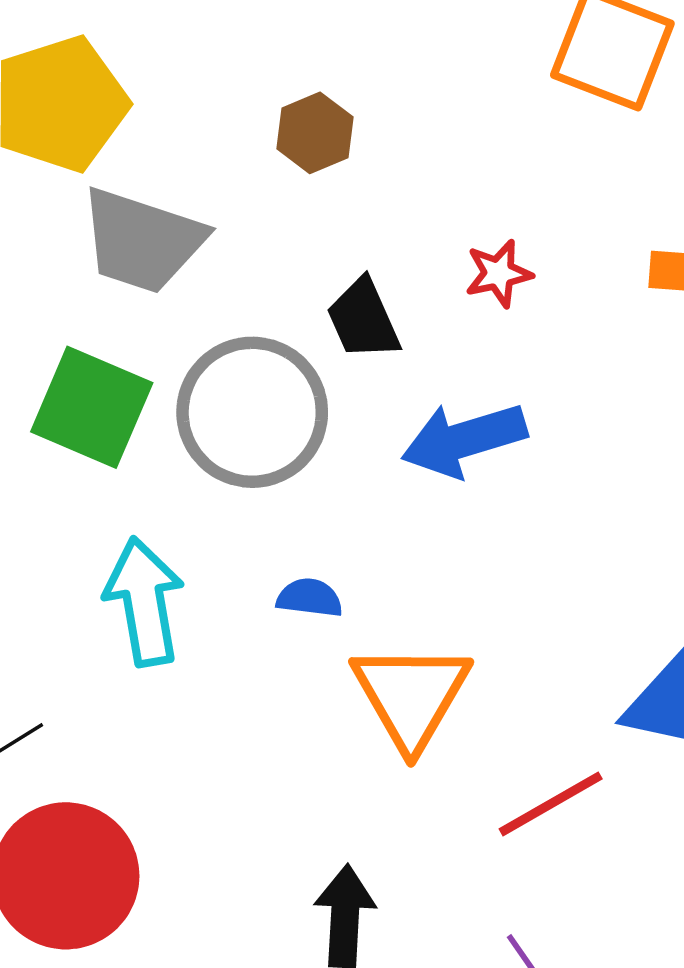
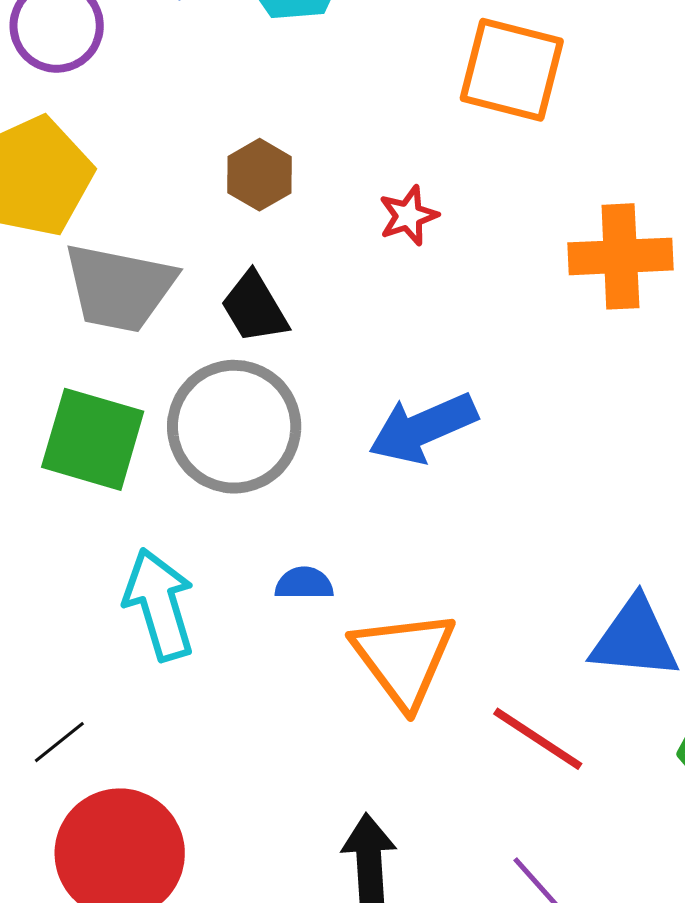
red star: (499, 273) -> (408, 216), moved
black trapezoid: (363, 319) -> (254, 308), moved
red line: (551, 804) -> (538, 739), turned 70

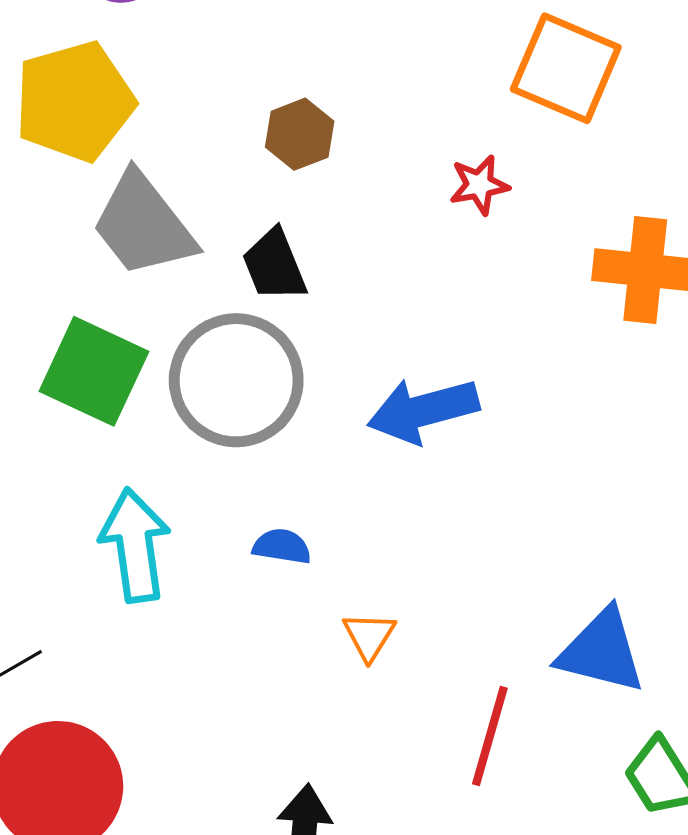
red star: (408, 216) -> (479, 185), moved
gray trapezoid: (119, 288) -> (143, 225), turned 32
orange triangle: (404, 659) -> (369, 636), size x0.5
red line: (538, 739) -> (490, 736), turned 64

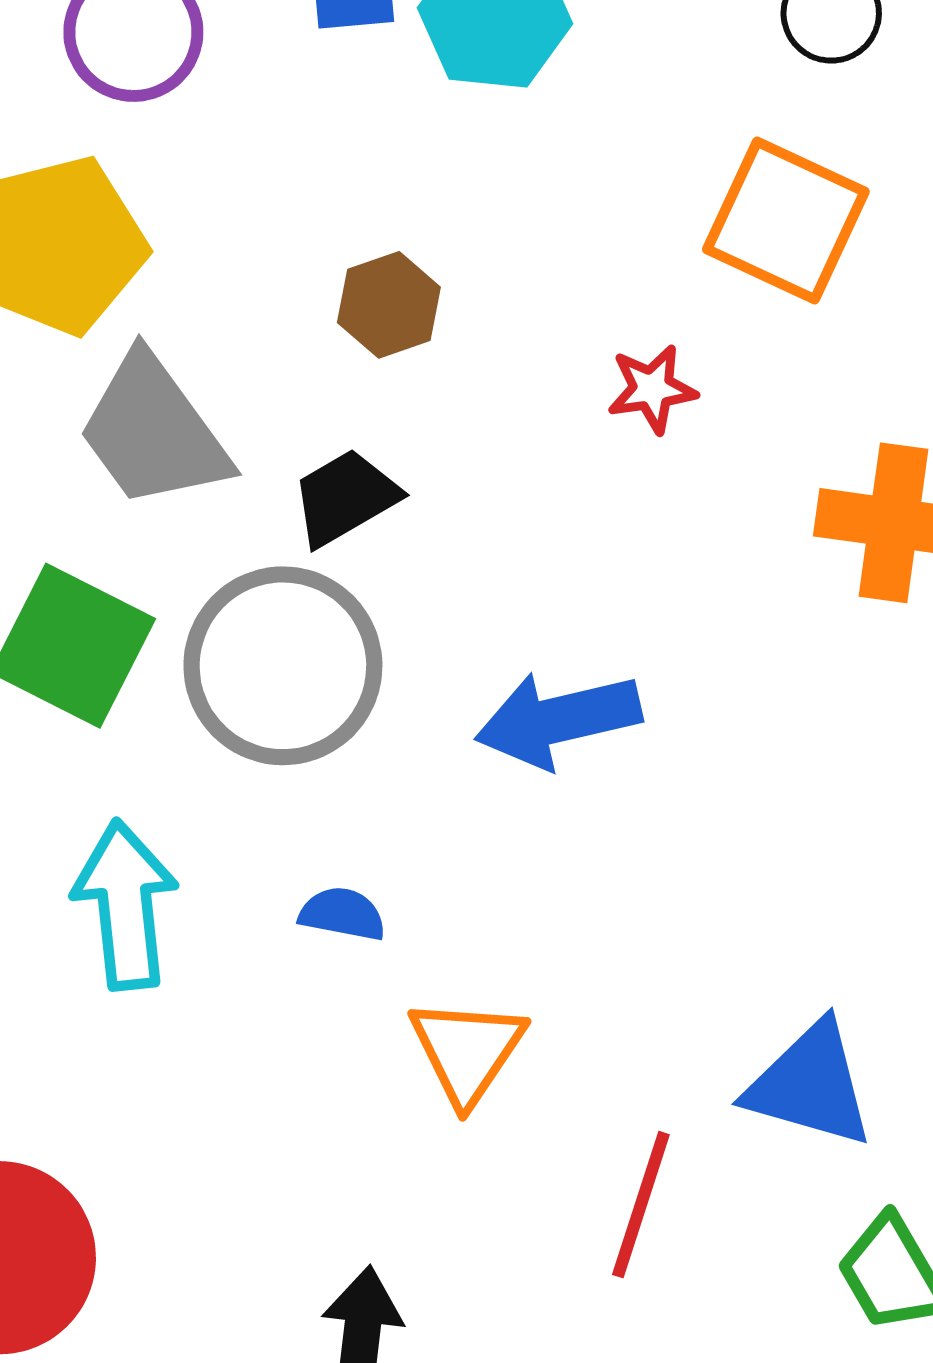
black trapezoid: (274, 265) -> (345, 498), turned 80
orange triangle: (369, 636) -> (467, 1051), size x1.5

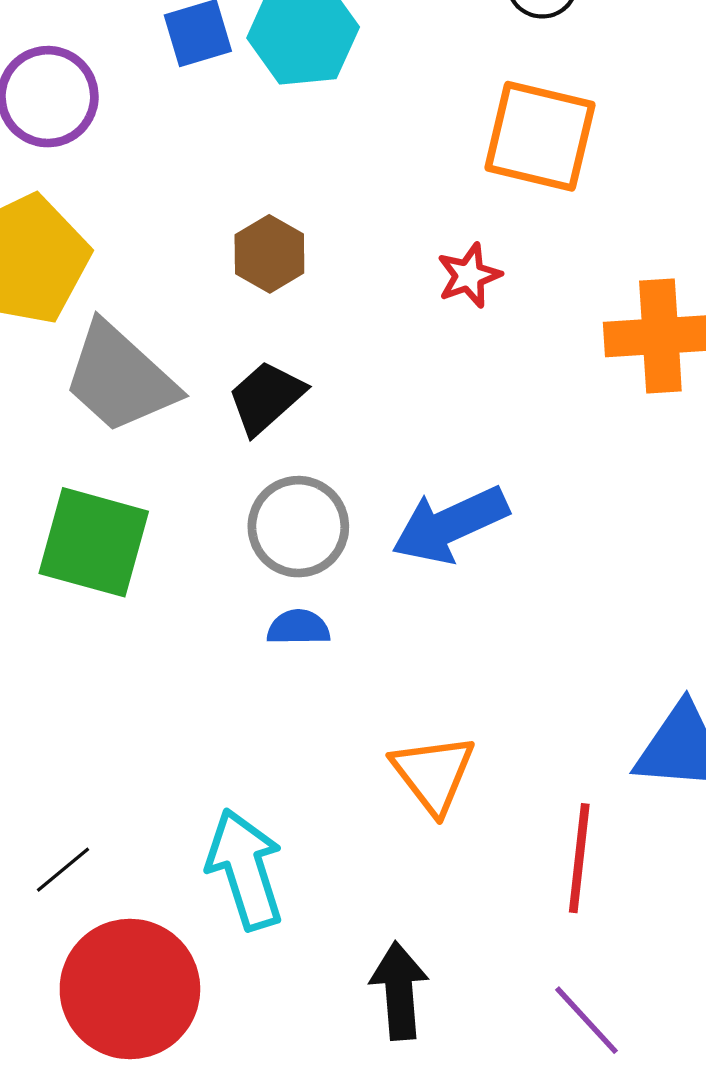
gray circle: (283, 666) -> (298, 527), moved, size x0.7
cyan arrow: (125, 905) -> (245, 869), moved
blue semicircle: (342, 914) -> (298, 627), moved

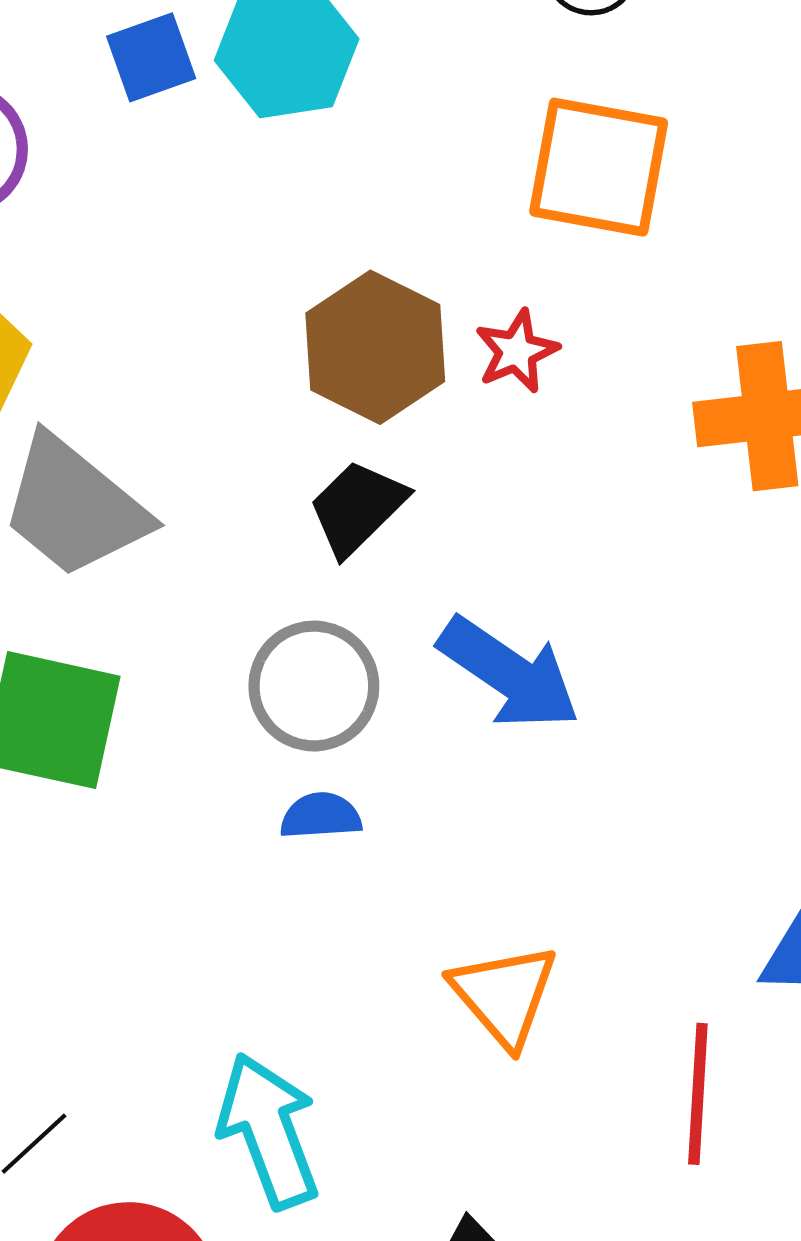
brown hexagon: (269, 254) -> (375, 347), moved, size x1.5
black trapezoid: (266, 397) -> (357, 508), moved
blue arrow: (450, 525) -> (509, 673), turned -118

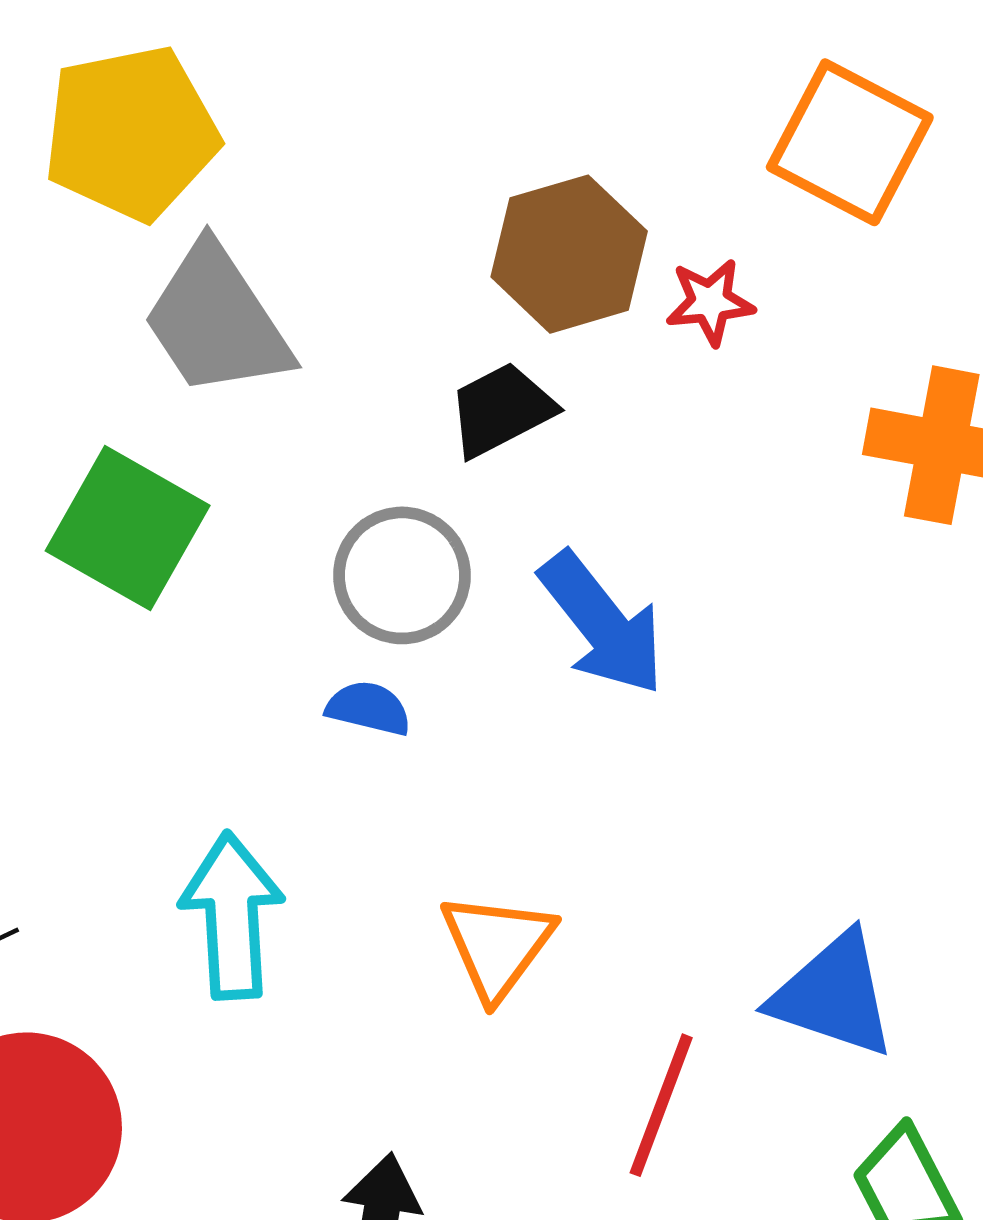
cyan arrow: (269, 1131) -> (232, 916), moved

